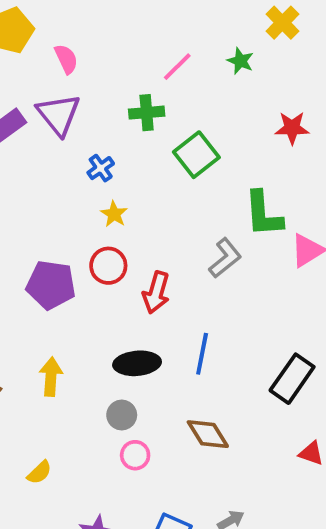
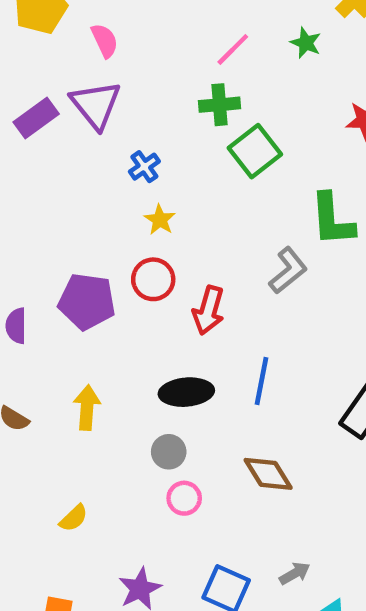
green cross: (147, 113) -> (220, 105), moved

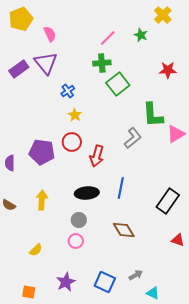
pink circle: (184, 498) -> (76, 241), moved

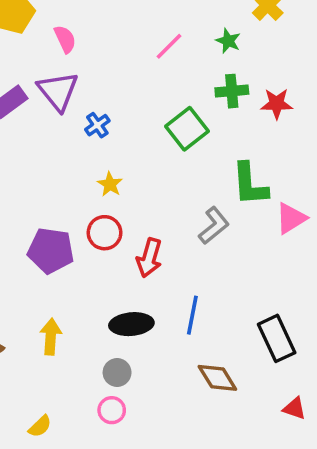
green cross: (102, 63) -> (232, 91), moved
blue cross: (68, 91) -> (97, 125), moved
black rectangle: (168, 201) -> (277, 338), turned -60
brown diamond: (124, 230) -> (217, 378), moved

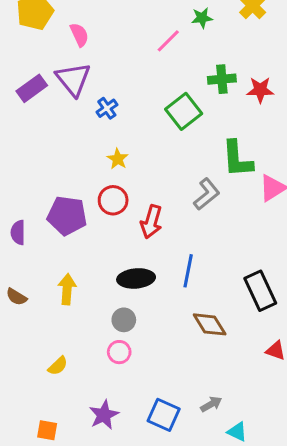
green star: (228, 41) -> (202, 18), moved, turned -30

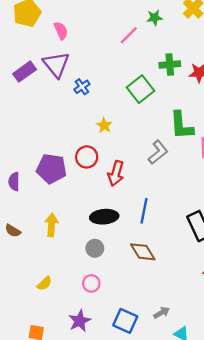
yellow star: (118, 159) -> (104, 125), moved
brown diamond: (210, 324) -> (143, 252), moved
pink circle: (119, 352) -> (91, 283), moved

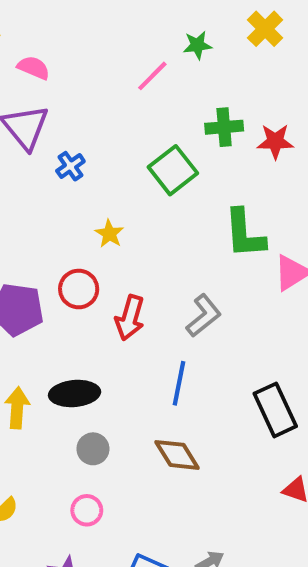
pink semicircle: (61, 31) -> (34, 68), turned -42
gray L-shape: (158, 152) -> (204, 316), moved
black ellipse: (104, 217) -> (75, 394), moved

